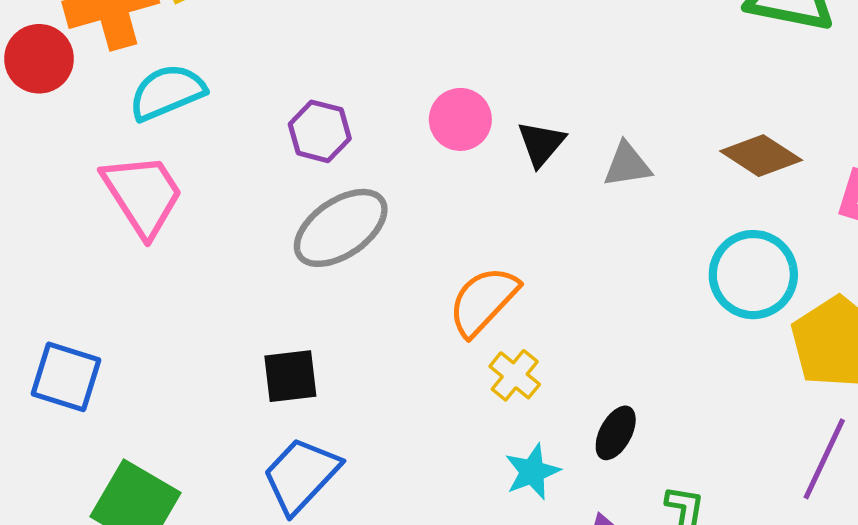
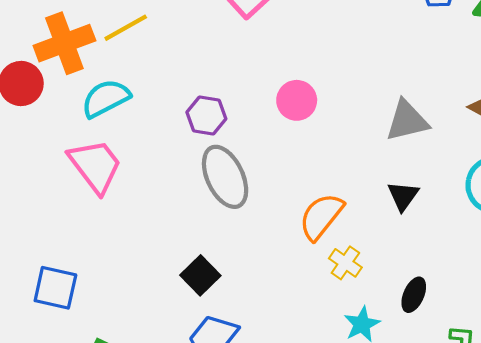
black triangle: (541, 144) -> (403, 196), moved
gray triangle: (627, 165) -> (407, 121), size x1.4
gray ellipse: (341, 228) -> (225, 177), turned -76
black square: (290, 376) -> (200, 275), turned -33

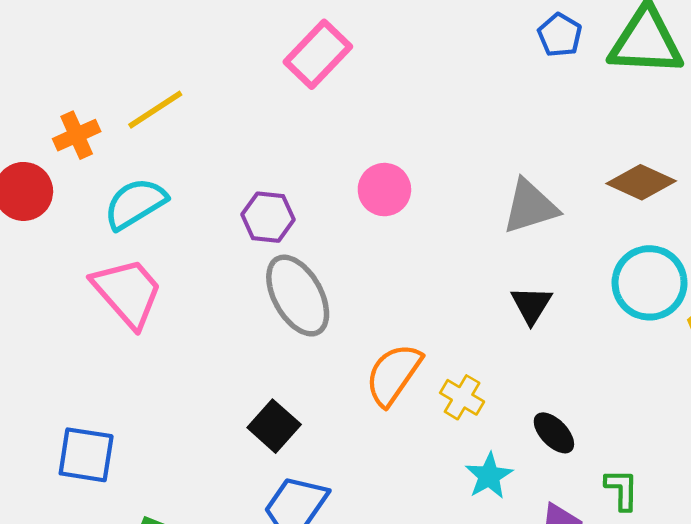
orange cross: (64, 43) -> (77, 135), size x0.6
orange semicircle: (321, 216) -> (393, 374), moved
black ellipse: (414, 295) -> (554, 433), turned -64

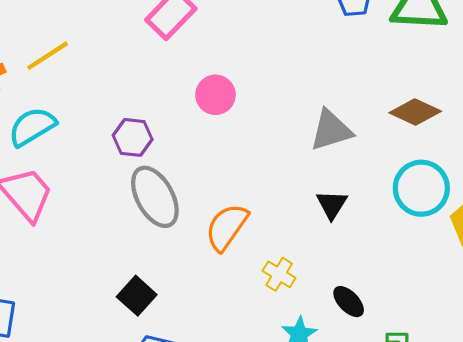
pink circle: (384, 190) -> (215, 95), moved
orange semicircle: (393, 374) -> (227, 227), moved

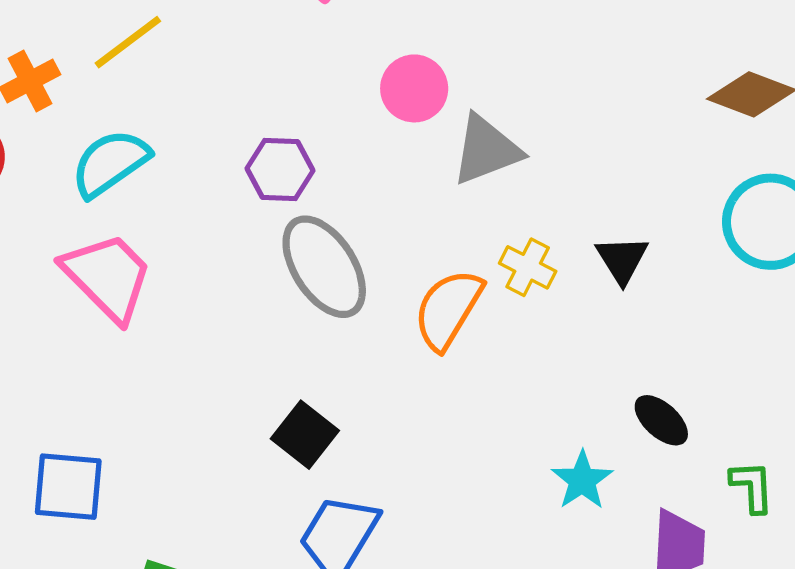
gray triangle: (331, 130) -> (486, 150), moved
yellow cross: (279, 274) -> (528, 267), moved

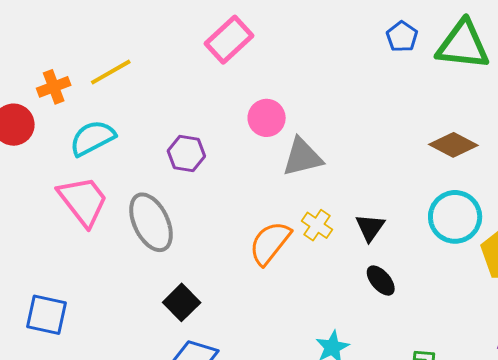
gray ellipse: (324, 267) -> (151, 222), moved
black ellipse: (661, 420) -> (381, 281), moved

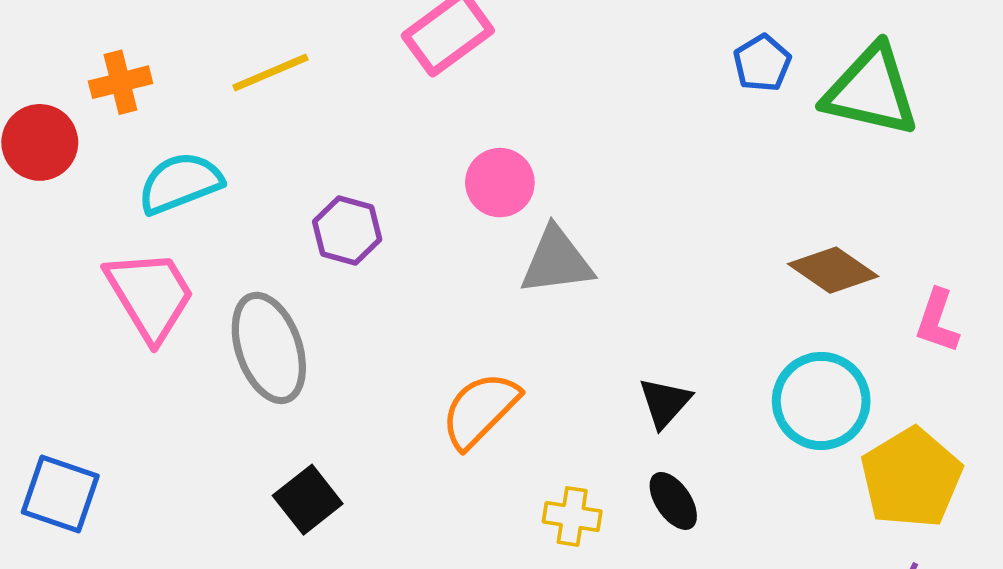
yellow line: (111, 72) -> (270, 73), moved
yellow cross: (317, 225) -> (572, 516), moved, turned -32

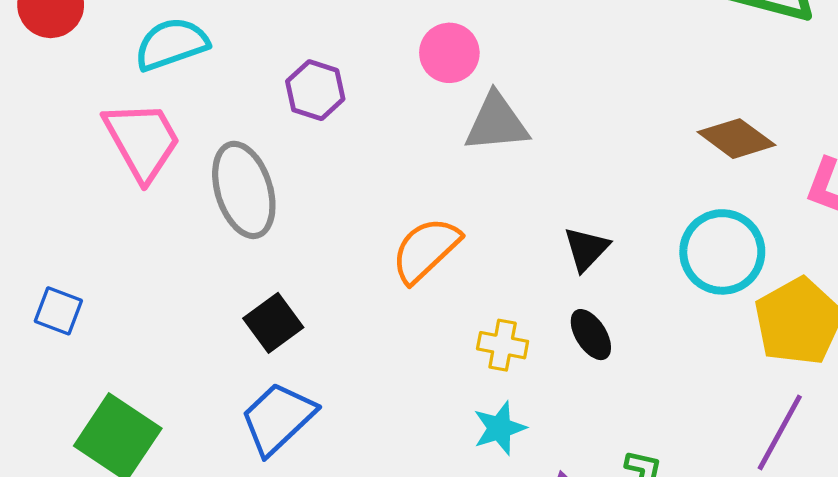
blue square: (60, 494) -> (58, 311), size x0.7

